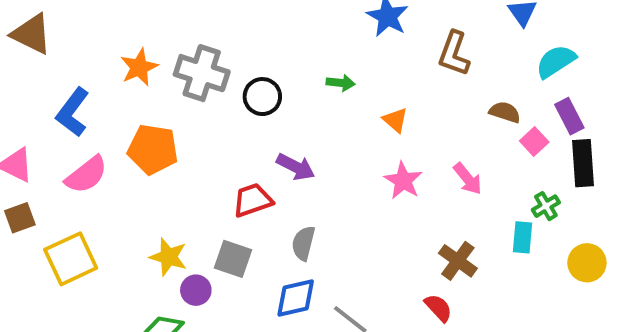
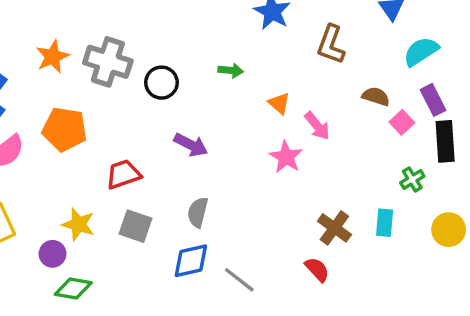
pink arrow: (468, 179) -> (317, 126), moved
red trapezoid: (253, 200) -> (123, 174), moved
cyan rectangle: (522, 237) -> (385, 223), moved
purple circle: (196, 290) -> (53, 254), moved

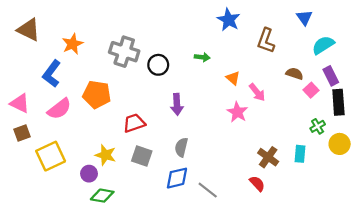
orange star: (53, 57) -> (73, 44), moved
purple arrow: (191, 145) -> (177, 104), turned 60
yellow circle: (449, 230) -> (340, 144), moved

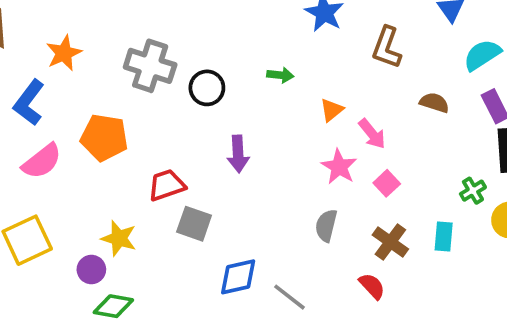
orange triangle: (233, 78) -> (332, 110), turned 40
pink square: (311, 90) -> (387, 183), moved
gray semicircle: (181, 147) -> (326, 225), moved
gray square: (142, 156) -> (194, 224), moved

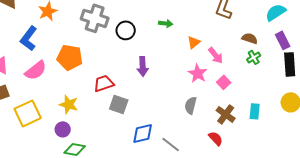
green cross: (473, 191) -> (254, 57), moved
yellow star: (119, 238) -> (69, 104), moved

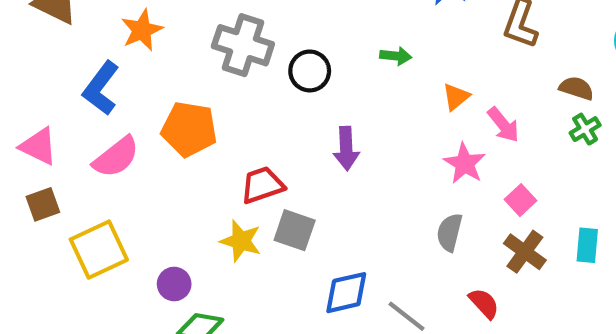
pink square: (224, 82) -> (521, 200), moved
yellow star: (69, 104) -> (241, 241), moved
red semicircle: (216, 138) -> (484, 303), moved

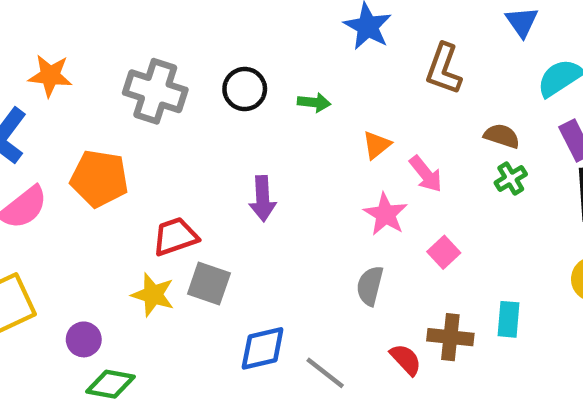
orange star: (142, 30) -> (50, 76), turned 30
black circle: (310, 71) -> (245, 89), moved
cyan rectangle: (587, 245) -> (508, 319), moved
brown cross: (525, 252) -> (450, 337), moved, turned -30

